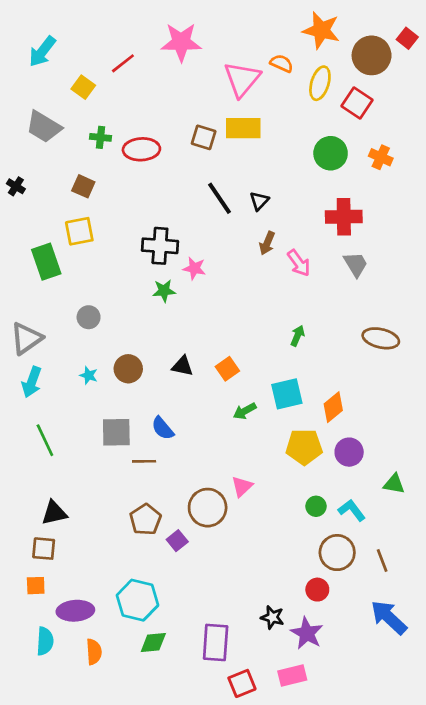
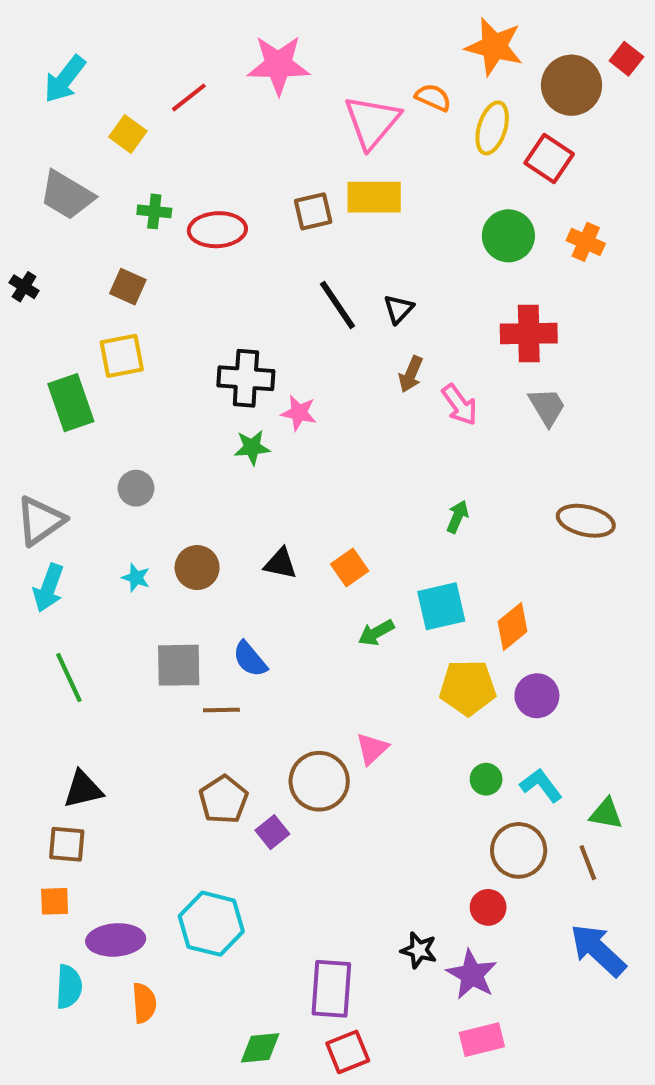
brown square: (204, 137) -> (313, 211), turned -30
green triangle: (394, 484) -> (606, 814), moved
green diamond: (153, 642) -> (260, 1048), moved
pink rectangle: (292, 676) -> (482, 1040), moved
red square: (242, 683) -> (348, 1052), moved

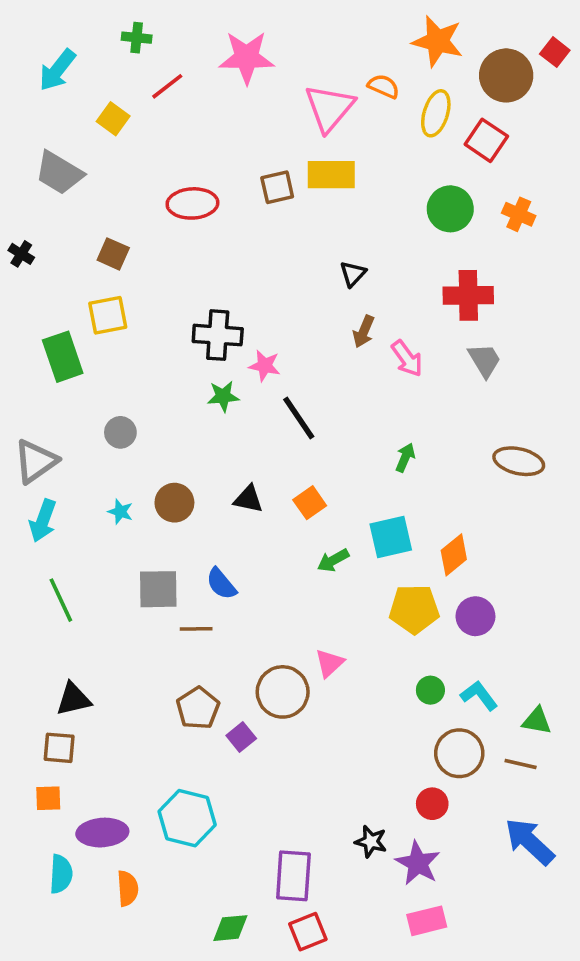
green cross: (154, 211) -> (137, 38), moved
black line: (337, 305) -> (299, 418), moved
brown line: (588, 863) -> (521, 764), turned -56

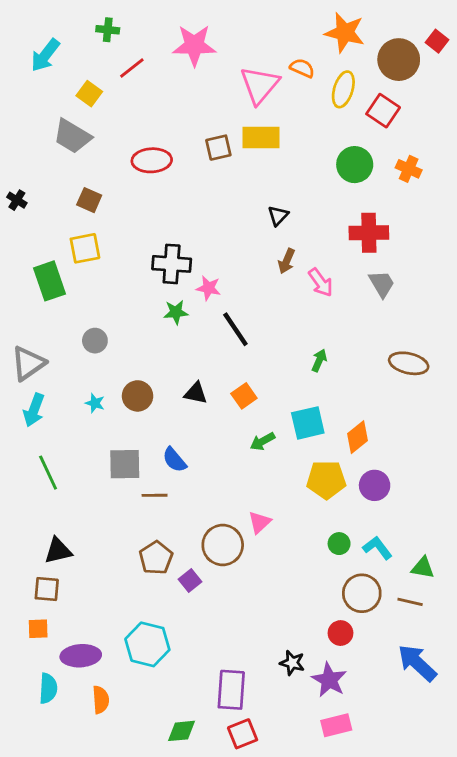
gray trapezoid: (59, 173) -> (72, 136), moved

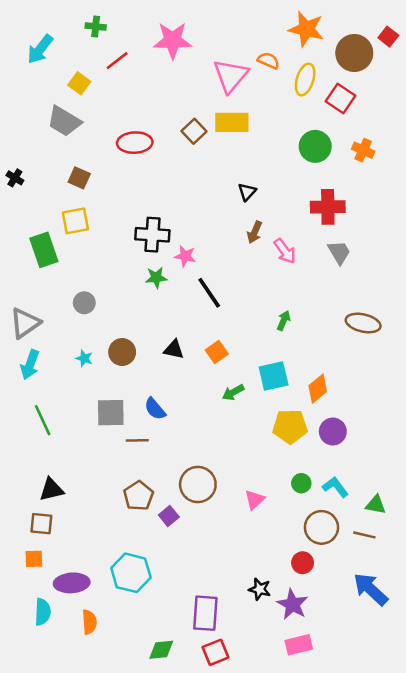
brown square: (218, 148) -> (194, 131), turned -30
pink triangle: (260, 522) -> (255, 500), moved

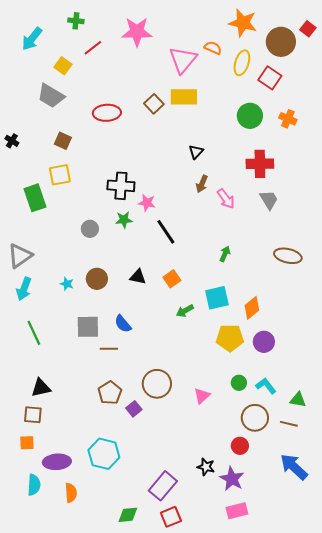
gray circle: (84, 303) -> (90, 229), moved
purple rectangle: (205, 613) -> (163, 486), turned 36

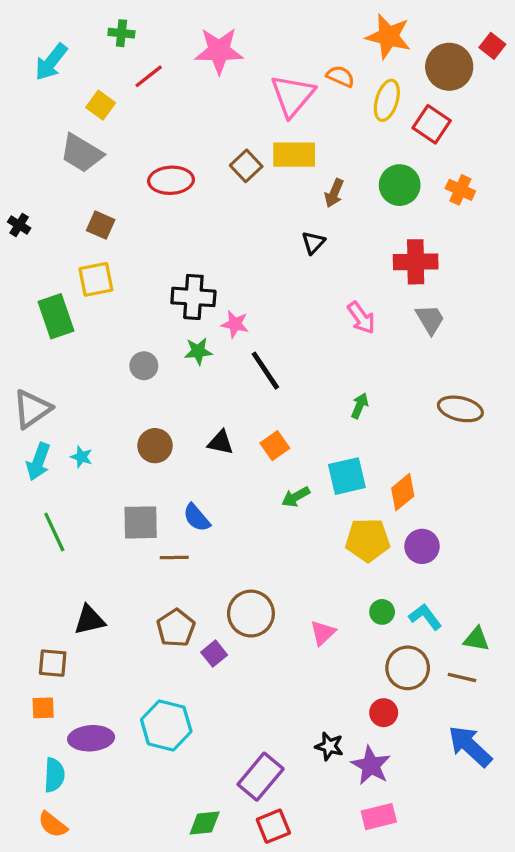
brown arrow: (202, 184) -> (334, 193), moved
cyan star: (67, 284) -> (81, 457), moved
black triangle: (41, 388) -> (89, 620), moved
orange semicircle: (71, 493) -> (53, 825), moved, turned 132

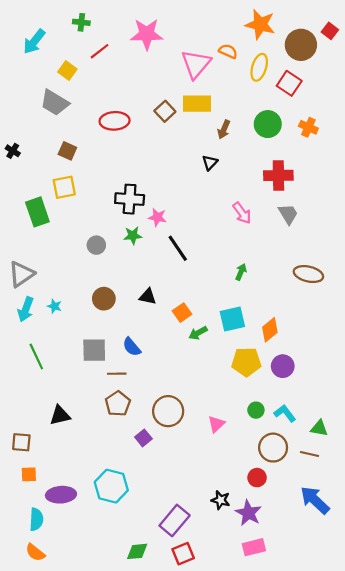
orange square: (275, 446) -> (182, 313), moved
brown pentagon: (176, 628) -> (118, 404), moved
brown square: (53, 663) -> (21, 442), moved

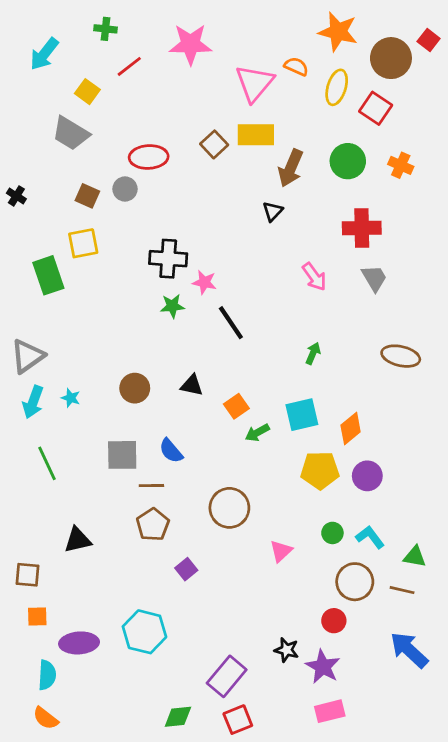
brown arrow: (224, 129) -> (291, 168), size x1.5
gray circle: (96, 245) -> (125, 189), moved
brown circle: (168, 411) -> (229, 508), moved

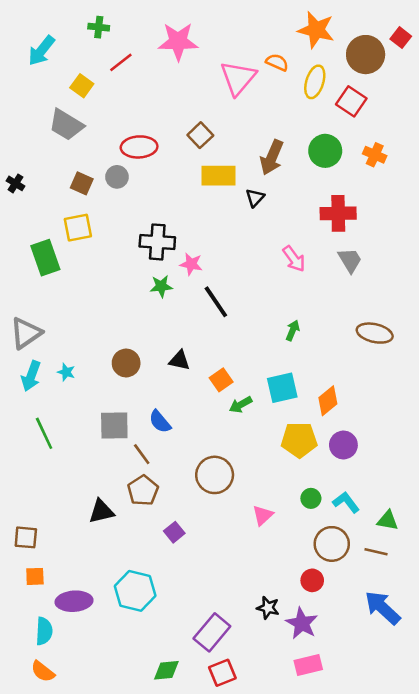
yellow rectangle: (256, 135) -> (218, 176), moved
brown line: (151, 486) -> (142, 454), turned 55
black triangle: (78, 540) -> (101, 511), moved

